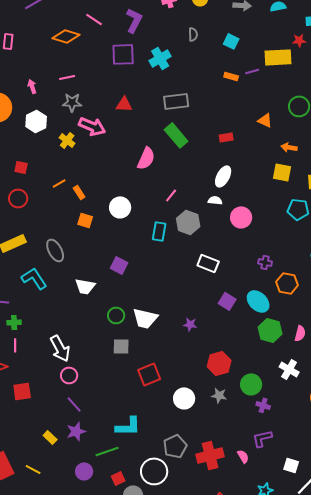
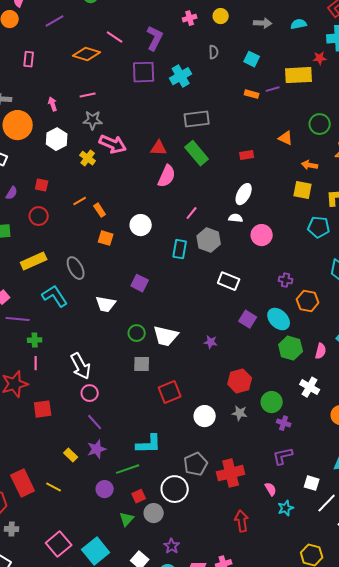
red triangle: (124, 104) -> (159, 148), moved
pink semicircle: (243, 456) -> (271, 489), moved

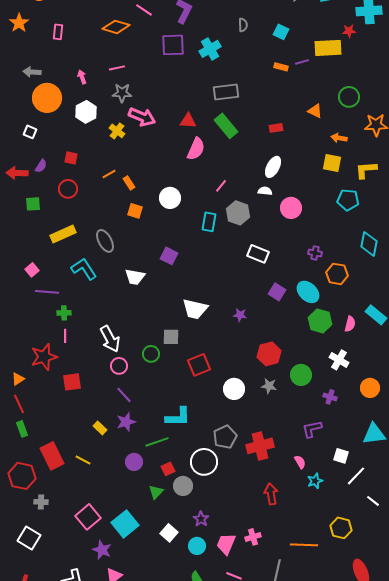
green circle: (137, 333) -> (151, 354), moved
purple cross: (284, 423) -> (330, 397), moved

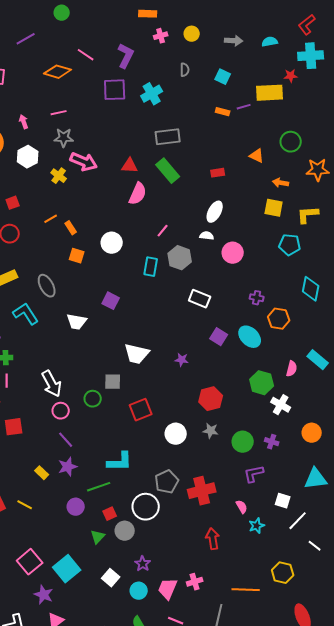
red square: (71, 158) -> (13, 203), turned -32
green hexagon: (320, 321) -> (262, 383), moved
green circle: (301, 375) -> (243, 442), moved

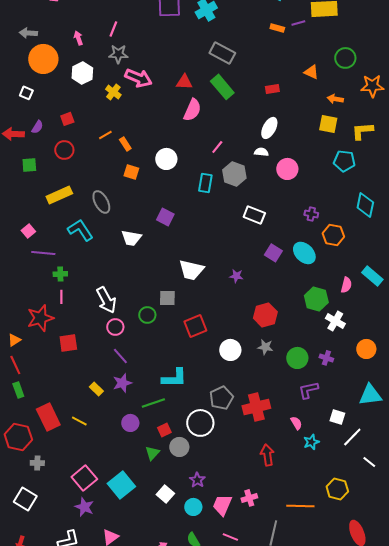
pink line: (59, 113) -> (113, 29), turned -56
gray rectangle: (168, 137) -> (222, 53), turned 35
purple star: (44, 595) -> (84, 507), moved

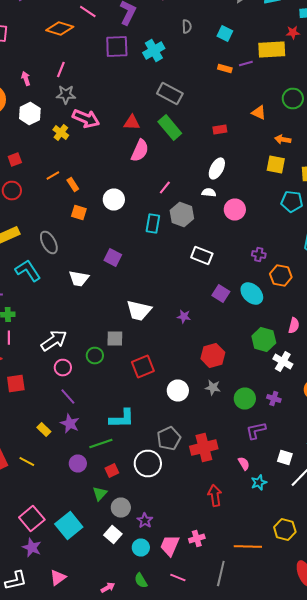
white arrow: (106, 300) -> (54, 340), turned -96
purple star: (122, 383) -> (70, 424), turned -30
gray circle: (179, 447) -> (121, 508), moved

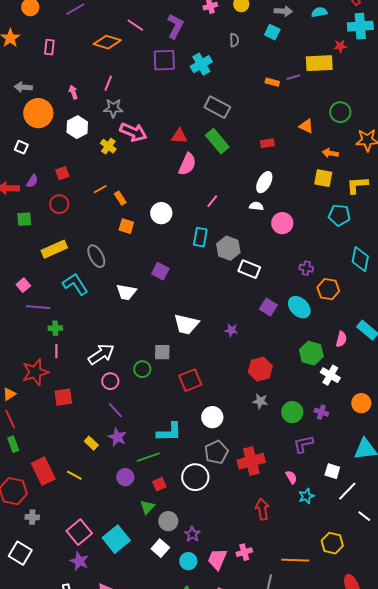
cyan square: (225, 34) -> (272, 32), moved
gray hexagon: (182, 214) -> (228, 248), moved
white circle: (178, 390) -> (212, 417), moved

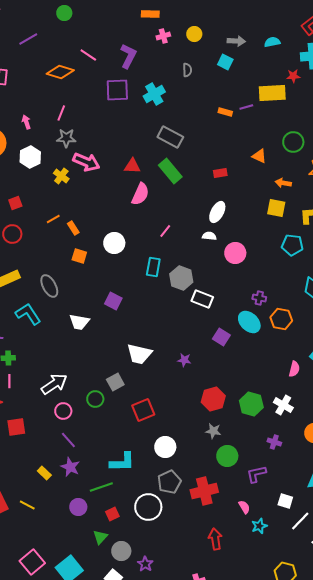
cyan ellipse: (299, 307) -> (249, 322), moved
gray square: (162, 352) -> (115, 382), turned -30
green hexagon: (311, 353) -> (251, 404), moved
green circle: (292, 412) -> (227, 456), moved

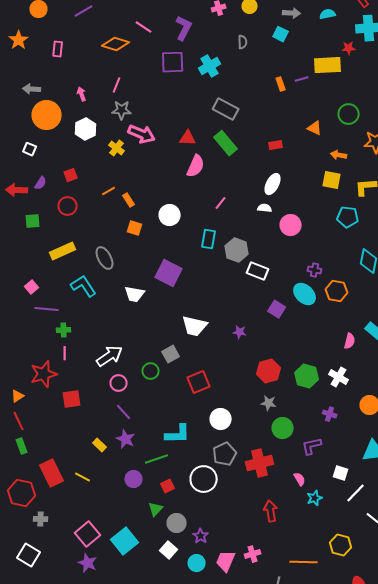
orange rectangle: (225, 112) -> (281, 84), turned 56
purple square: (113, 301) -> (169, 273), size x1.5

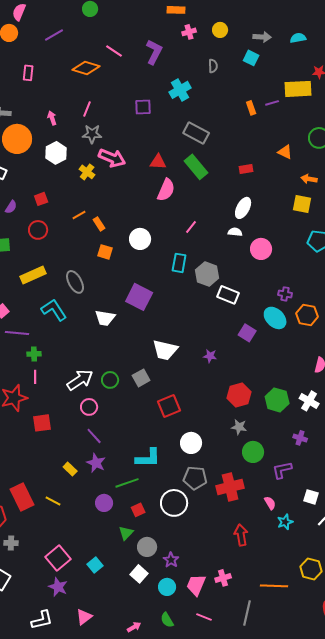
purple square: (173, 62) -> (143, 107), moved, size x0.7
green circle: (151, 371) -> (110, 380), moved
gray pentagon: (225, 454) -> (195, 478), turned 30
cyan square: (125, 541) -> (95, 565), size x0.6

